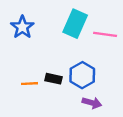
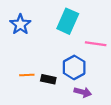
pink line: (105, 34) -> (96, 44), moved
black rectangle: (53, 79) -> (48, 79), moved

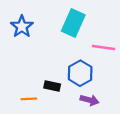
orange line: (27, 75) -> (29, 99), moved

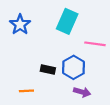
black rectangle: (52, 86) -> (48, 70), moved

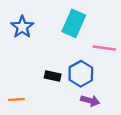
orange line: (26, 91) -> (16, 100), moved

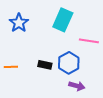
orange line: (16, 100) -> (11, 67), moved

